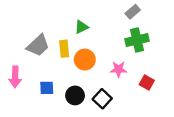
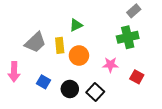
gray rectangle: (133, 12) -> (134, 11), moved
blue square: (47, 88) -> (43, 82), turned 32

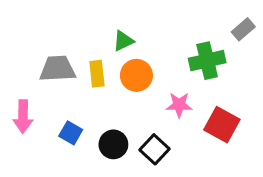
gray rectangle: (134, 11) -> (243, 29), moved
gray trapezoid: (35, 42) -> (58, 69), turned -140
orange circle: (79, 56) -> (136, 75), moved
red square: (137, 77) -> (222, 125), size x1.5

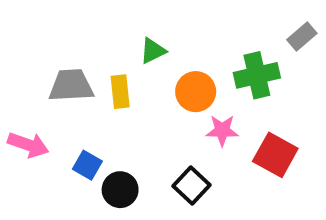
orange circle: (136, 75) -> (196, 92), moved
pink arrow: (23, 116) -> (28, 145), turned -72
black circle: (113, 144) -> (120, 190), moved

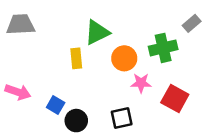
green triangle: (153, 51) -> (97, 32), size x1.5
gray trapezoid: (71, 85) -> (21, 25), moved
black square: (192, 186) -> (122, 118), turned 35

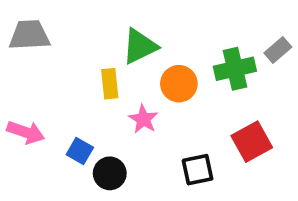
gray rectangle: (192, 23) -> (278, 50), moved
pink star: (141, 83) -> (143, 119), moved, turned 30
red square: (175, 99) -> (252, 142), turned 32
black square: (122, 118) -> (198, 170), moved

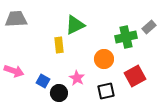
orange circle: (179, 84) -> (104, 59), moved
pink star: (143, 119) -> (77, 78), moved

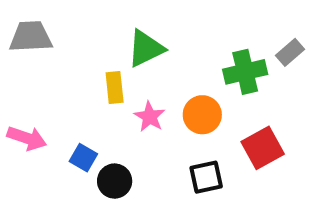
pink star: (77, 78) -> (150, 117), moved

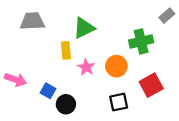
gray trapezoid: (31, 37) -> (32, 21), moved
gray rectangle: (290, 52) -> (167, 16), moved

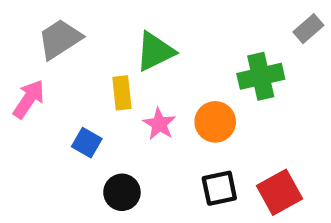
gray trapezoid: (32, 21) -> (60, 39), turned -30
pink arrow: (15, 80) -> (29, 99), moved, turned -75
red square: (151, 85) -> (279, 192), moved
blue square: (48, 91) -> (87, 143), moved

